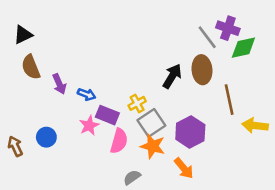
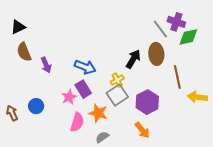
blue arrow: (87, 94) -> (85, 67), moved, size x1.5
yellow cross: (137, 103) -> (117, 80), moved
purple rectangle: (107, 115) -> (83, 89), turned 36
pink semicircle: (119, 141) -> (77, 122), moved
orange star: (153, 146) -> (98, 113), moved

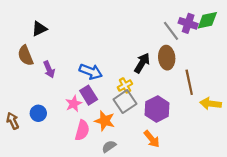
black triangle: (18, 27) -> (39, 29), moved
green diamond: (188, 37) -> (207, 20), moved

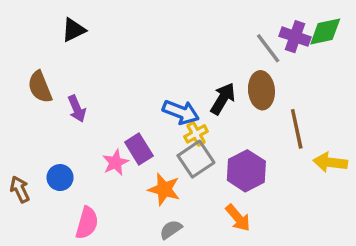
black triangle: (39, 29) -> (73, 30), moved
blue arrow: (91, 72) -> (181, 112), moved
pink semicircle: (82, 130) -> (87, 223), moved

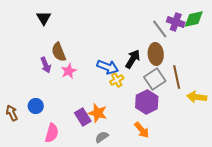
black triangle: (73, 30) -> (44, 18), turned -35
brown semicircle: (40, 87) -> (59, 52), moved
purple rectangle: (139, 149) -> (83, 117), moved
gray square: (196, 159) -> (155, 79), moved
pink star: (115, 162) -> (69, 71), moved

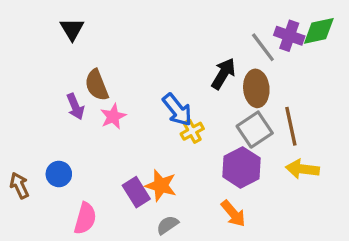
black arrow: (133, 59) -> (223, 74), moved
blue arrow: (108, 67) -> (177, 110), turned 30
yellow arrow: (197, 97) -> (302, 169), moved

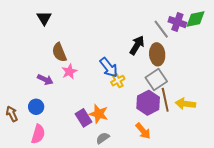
purple arrow: (75, 107) -> (45, 80), moved, turned -42
brown line: (291, 126) -> (165, 100), moved
pink semicircle: (85, 218) -> (38, 134), moved

